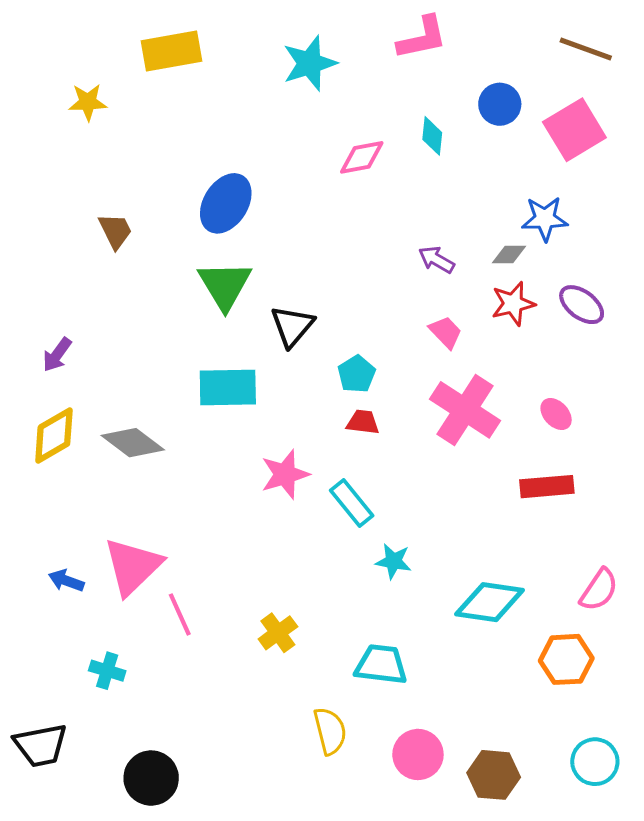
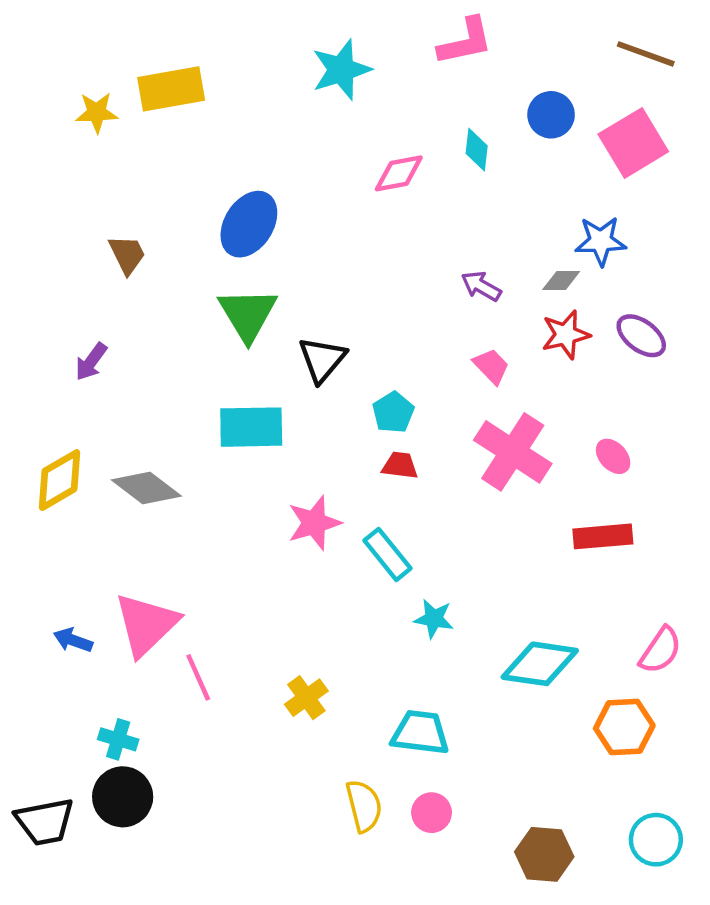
yellow rectangle: (172, 51) -> (171, 89), moved
purple arrow: (57, 355) -> (91, 362), moved
pink circle: (418, 754) -> (432, 813), moved, size x0.7
black circle: (151, 778) -> (123, 797), moved

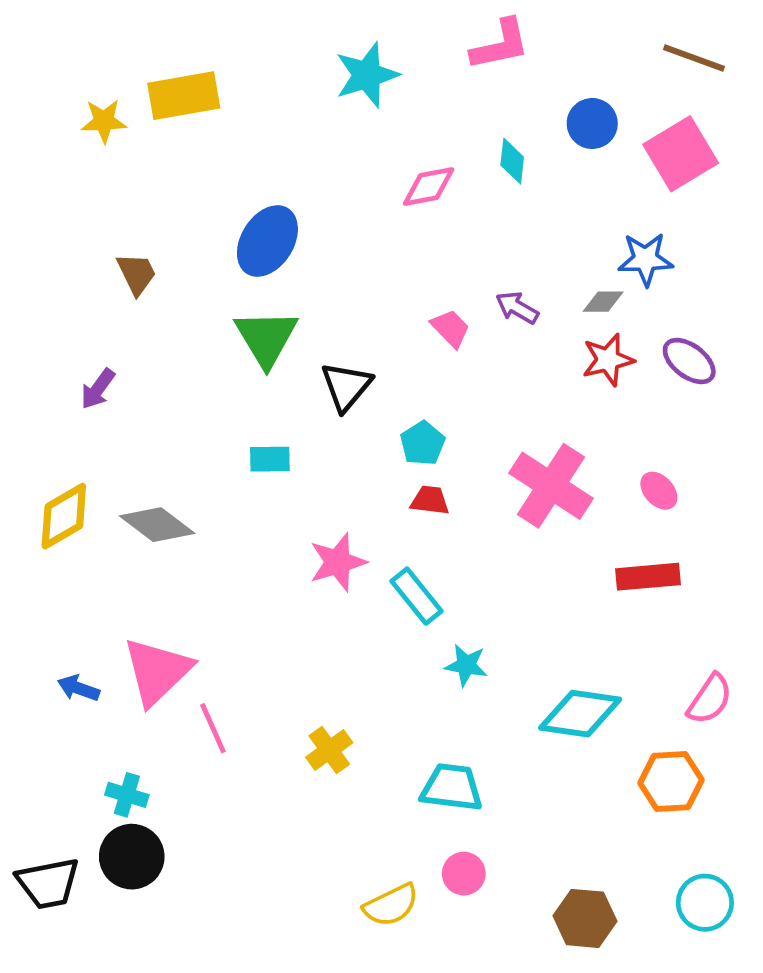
pink trapezoid: (491, 366) -> (450, 328), moved
cyan rectangle: (251, 427) -> (270, 459), size x0.6
yellow semicircle: (364, 806) -> (391, 905), moved, turned 78

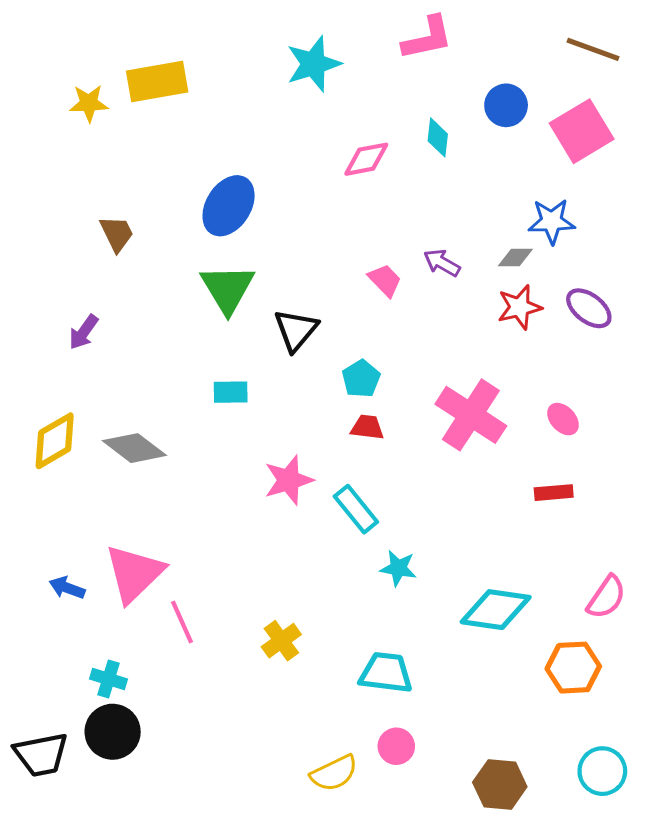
red rectangle: (648, 577) -> (554, 493), size x0.7

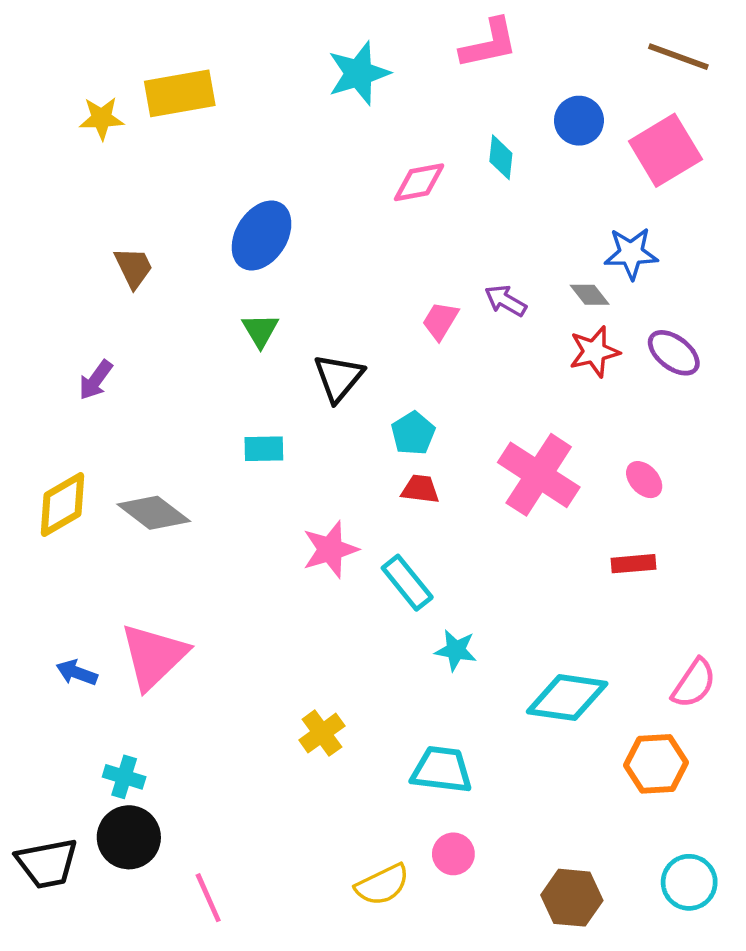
gray diamond: (515, 258) -> (590, 295), turned 52
pink trapezoid: (385, 280) -> (440, 321), turned -105
green triangle: (228, 289) -> (260, 330), size x0.6
pink line: (182, 622) -> (208, 898), moved

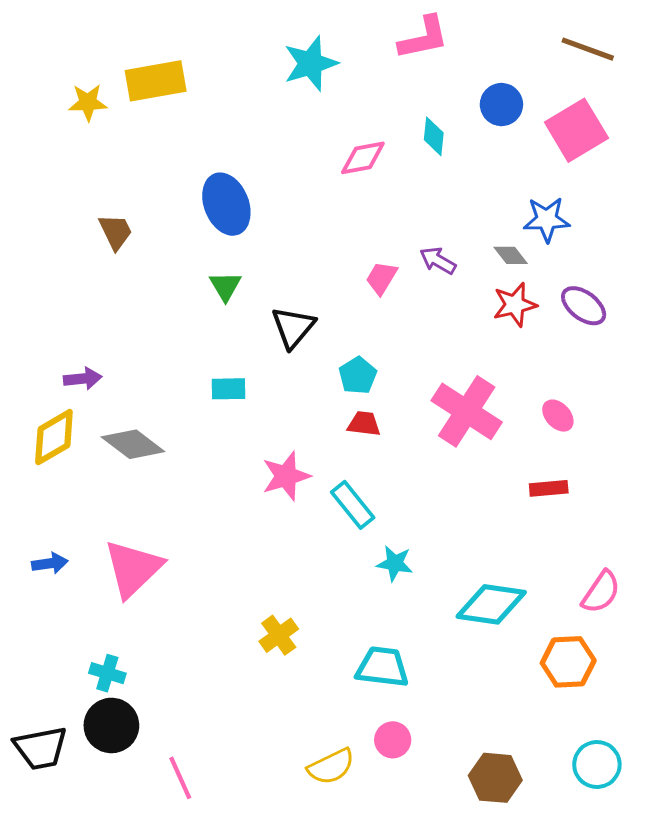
blue ellipse: (262, 236) -> (226, 204), turned -54
purple arrow: (96, 380) -> (83, 379), moved, turned -132
blue arrow: (77, 673) -> (50, 563), moved, turned 152

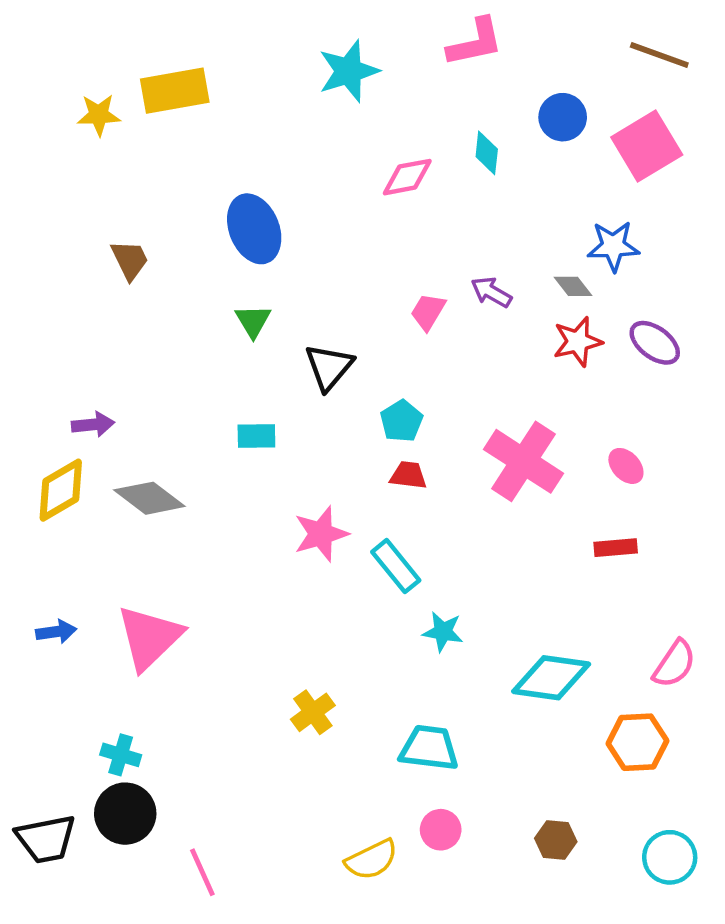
brown hexagon: (495, 778) -> (556, 840), moved, size x0.7

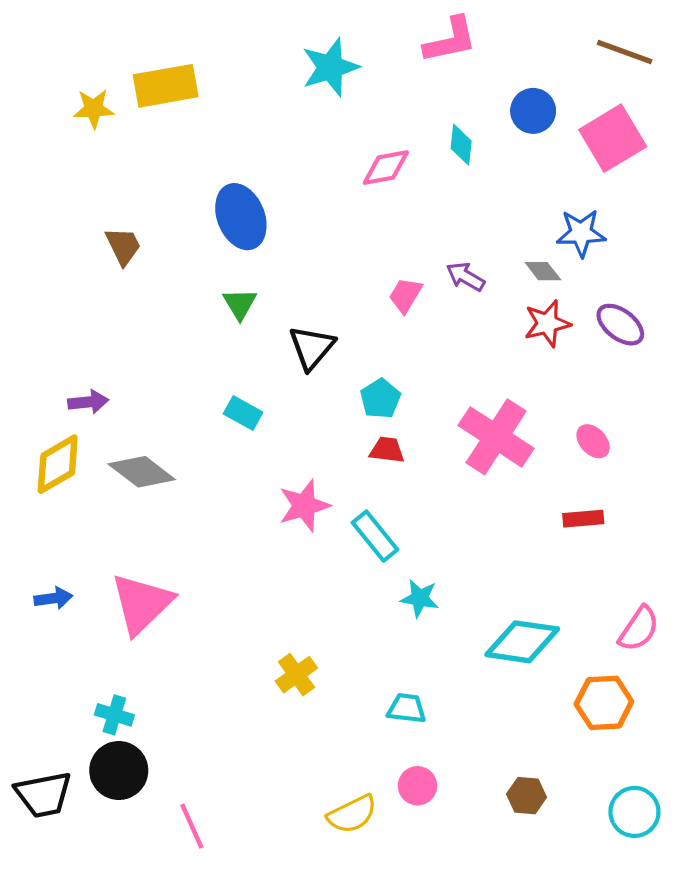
cyan rectangle: (256, 436) -> (243, 413), turned 30
cyan trapezoid: (429, 748) -> (407, 708), size x0.7

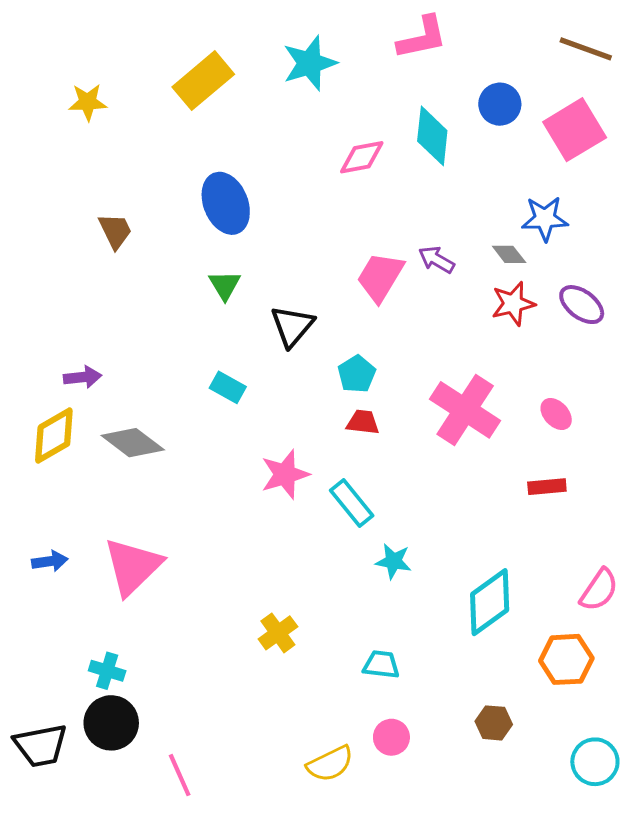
yellow rectangle: (166, 86) -> (203, 81), moved, turned -30
cyan diamond: (461, 145) -> (432, 136), size x1.5
pink trapezoid: (406, 295) -> (380, 277), size x1.5
cyan diamond: (522, 642) -> (490, 602), turned -44
brown hexagon: (527, 796) -> (494, 723), moved

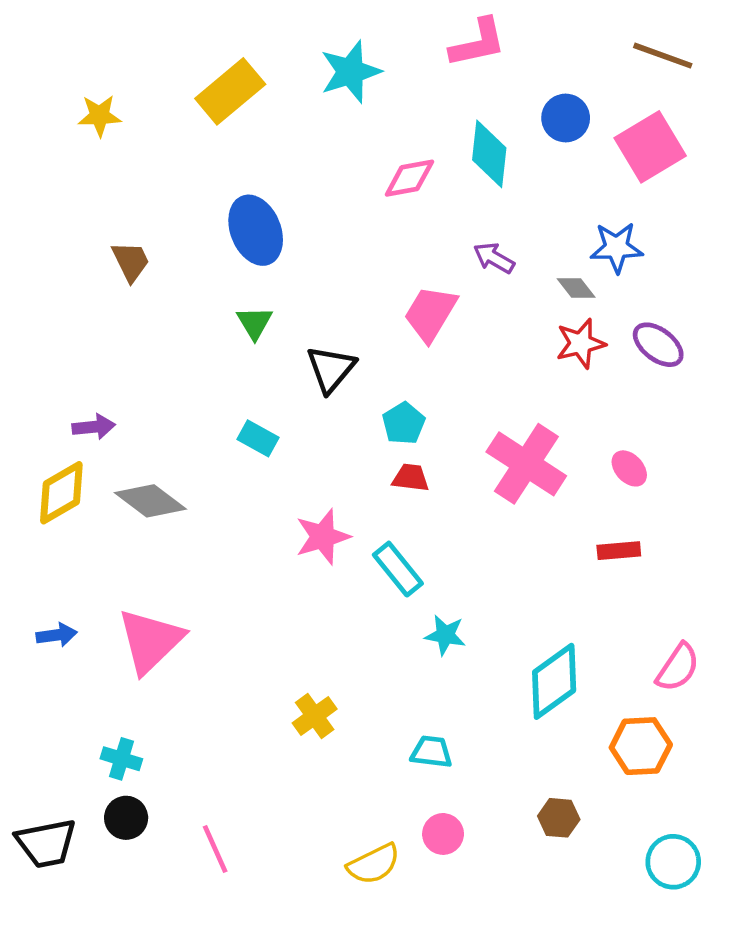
purple arrow: (436, 260) -> (494, 258), moved
black circle: (111, 723) -> (126, 818), size x0.7
pink line: (180, 775) -> (215, 849), moved

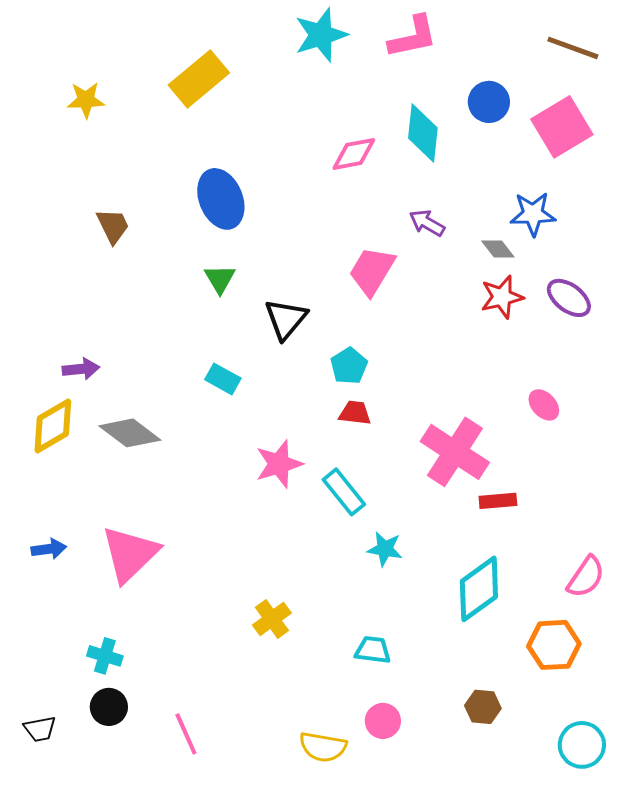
cyan star: (350, 72) -> (321, 35), moved
pink cross: (526, 464) -> (455, 452), moved
red rectangle: (619, 551) -> (498, 501), moved
black trapezoid: (46, 843) -> (40, 729), size x0.6
yellow semicircle: (374, 864) -> (323, 747), turned 36

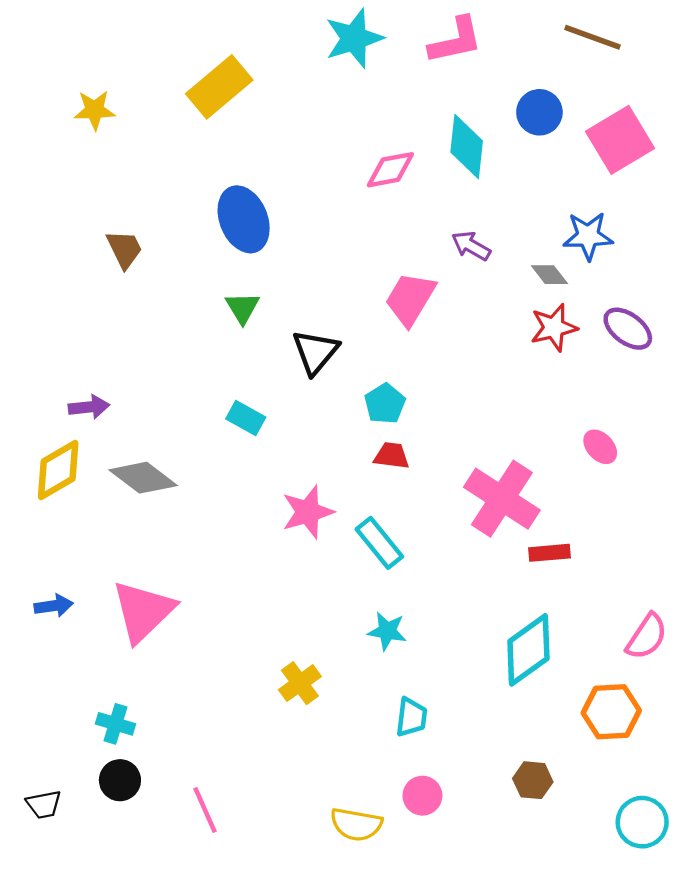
brown line: (573, 48) -> (592, 37), moved
cyan star: (385, 549) -> (387, 631), moved
cyan trapezoid: (373, 650) -> (411, 717), turned 90

